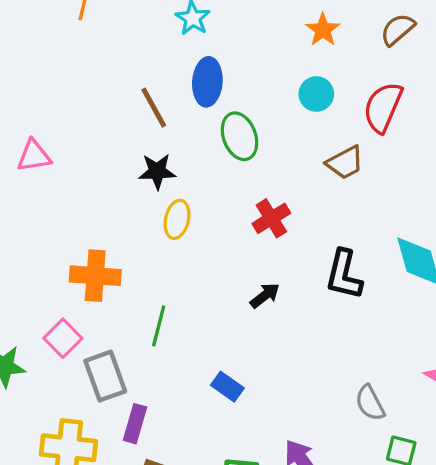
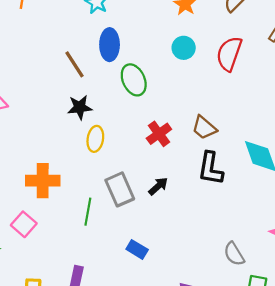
brown trapezoid: (345, 163) -> (204, 128), moved, turned 72
gray rectangle: (105, 376) -> (120, 189), moved

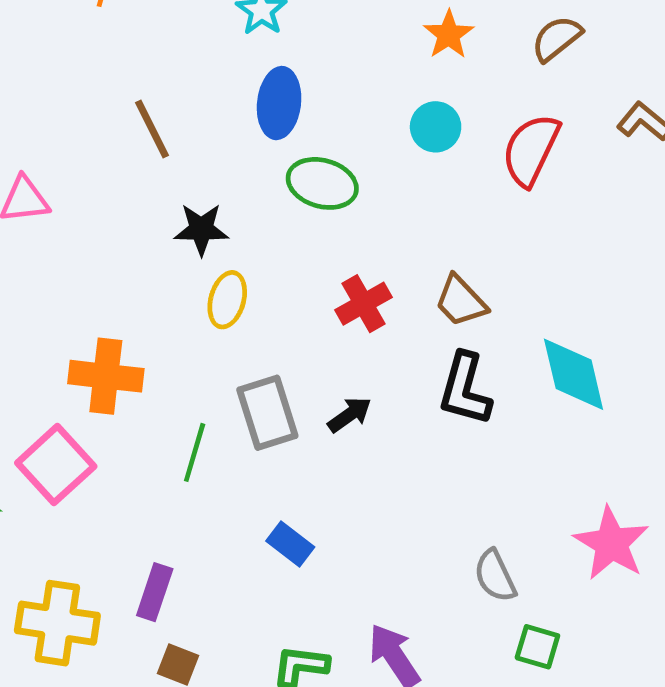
brown line: (75, 64) -> (152, 129), moved
green ellipse: (134, 80) -> (322, 183), turned -56
pink square: (24, 224) -> (56, 465), size x1.4

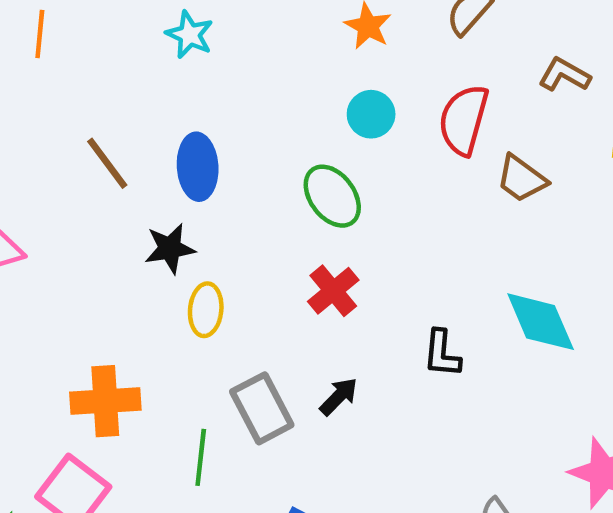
blue ellipse: (279, 103) -> (198, 167), moved
green ellipse: (322, 183) -> (332, 196), moved, turned 48
brown trapezoid: (461, 301) -> (521, 179), moved
black L-shape: (465, 389) -> (442, 354), size x0.7

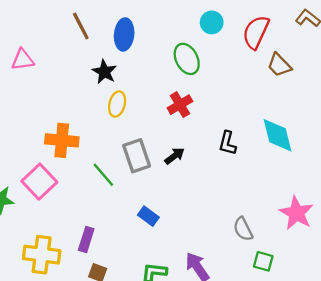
black star: (170, 248) -> (104, 72), turned 30
green line: (201, 457) -> (103, 175), turned -56

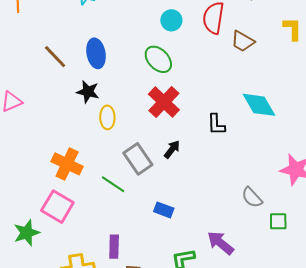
red cross: (180, 105) -> (164, 102), size x1.4
orange cross: (62, 140) -> (67, 164), turned 36

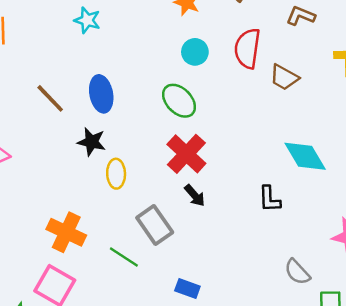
black L-shape: (216, 124) -> (270, 199), moved
black arrow: (172, 149) -> (195, 196), moved, turned 102

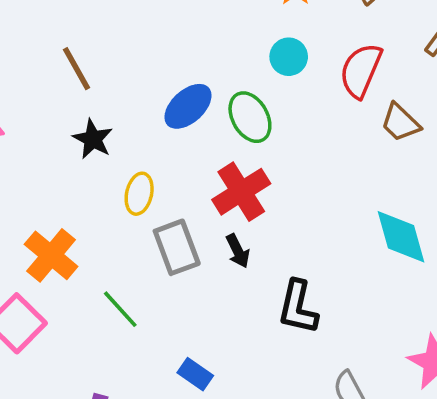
blue ellipse: (101, 94) -> (188, 106), moved, turned 44
black star: (92, 142) -> (93, 139), moved
black L-shape: (270, 199) -> (298, 307), moved, size x1.4
gray rectangle: (155, 225) -> (177, 247), moved

